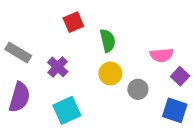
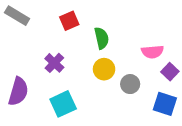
gray rectangle: (18, 52) -> (17, 16), moved

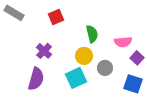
green semicircle: (102, 38) -> (92, 34), moved
purple semicircle: (18, 91) -> (36, 79), moved
cyan square: (63, 104) -> (76, 78), moved

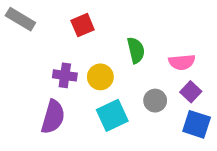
purple cross: (44, 51) -> (65, 75), turned -35
yellow circle: (84, 56) -> (100, 77), moved
purple square: (137, 58) -> (191, 92), moved

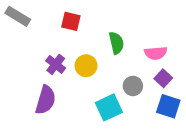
red square: (83, 25) -> (71, 21), turned 36
purple cross: (65, 75) -> (56, 64), turned 30
cyan square: (112, 115) -> (109, 107), moved

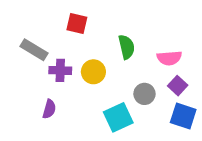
gray rectangle: (18, 16) -> (34, 50), moved
purple cross: (56, 64) -> (60, 70), turned -36
purple semicircle: (46, 100) -> (49, 109), size x0.6

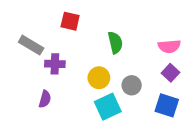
pink semicircle: (169, 58) -> (169, 46), moved
yellow circle: (93, 72) -> (99, 78), moved
purple square: (178, 86) -> (171, 73), moved

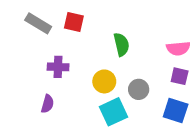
gray rectangle: (31, 45) -> (38, 23), moved
purple square: (171, 73) -> (180, 76), turned -30

